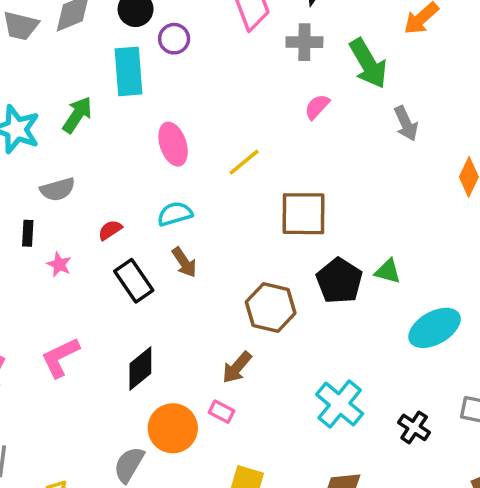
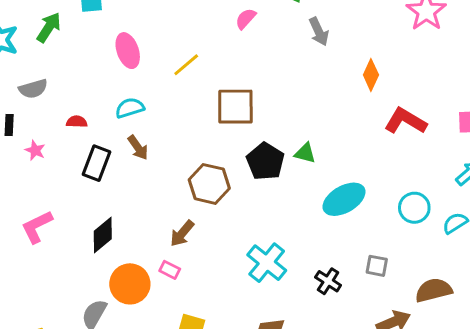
red semicircle: (110, 230) -> (77, 122), turned 36
black rectangle: (134, 281) -> (97, 163), turned 56

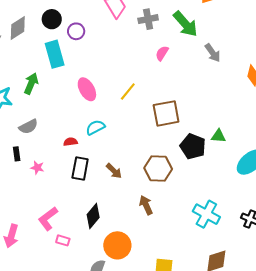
red semicircle: (77, 122) -> (70, 142), moved
brown arrow: (138, 148) -> (114, 171), moved
brown arrow: (182, 233) -> (146, 205), turned 126
pink rectangle: (170, 270) -> (63, 240), moved

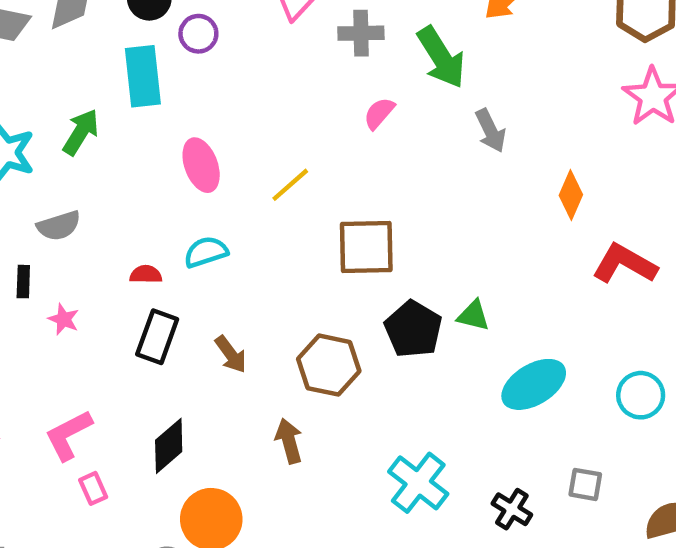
pink rectangle: (63, 240) -> (93, 488), turned 40

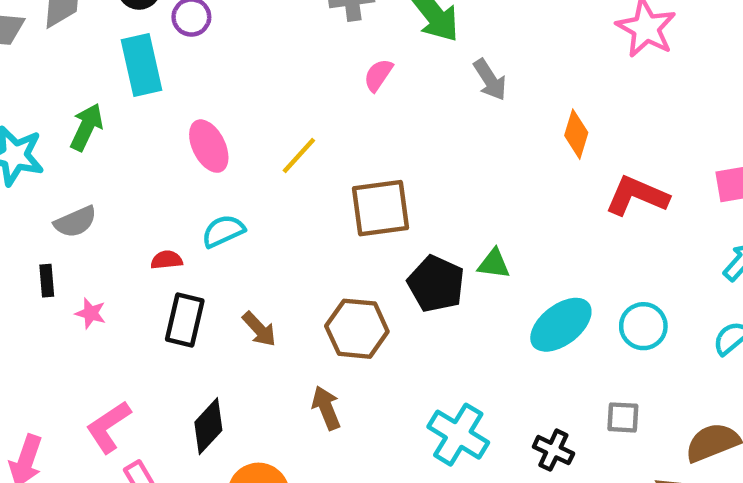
cyan circle: (641, 395) -> (643, 326), moved

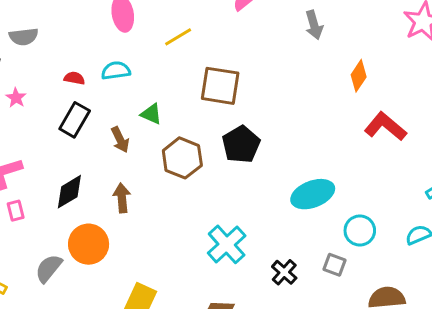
green triangle: (494, 264) -> (151, 114), moved
cyan circle: (643, 326) -> (360, 231), moved
brown arrow: (326, 408) -> (122, 198), moved

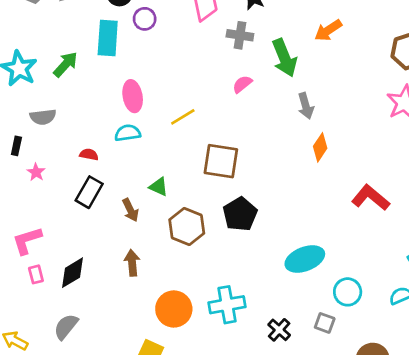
cyan semicircle: (116, 71) -> (128, 133), moved
orange diamond: (359, 76) -> (320, 147), moved
black diamond: (69, 192) -> (73, 273), moved
orange circle: (89, 244) -> (174, 309), moved
cyan cross: (227, 244) -> (227, 305), turned 32

